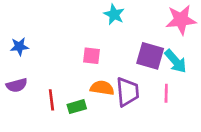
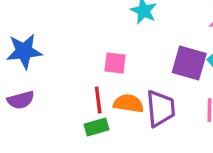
blue star: (19, 46) -> (24, 51), size x1.5
red line: (51, 100) -> (98, 100), moved

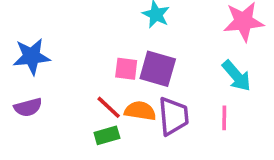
purple square: (189, 63) -> (158, 69), moved
red line: (98, 100) -> (109, 107), turned -40

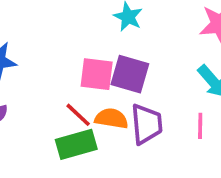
pink square: (126, 69) -> (97, 74), size x1.4
green rectangle: (107, 135) -> (76, 144), size x1.5

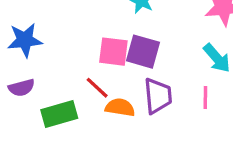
orange semicircle: (111, 118) -> (120, 107), moved
green rectangle: (76, 144) -> (59, 114), moved

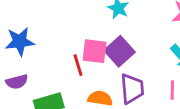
purple square: (143, 52) -> (120, 51), turned 32
red line: (97, 88) -> (78, 65), moved, turned 30

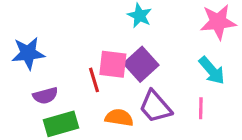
purple semicircle: (17, 82) -> (45, 96), moved
purple trapezoid: (132, 89) -> (155, 107), turned 144

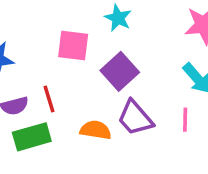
pink square: (113, 64) -> (73, 46), moved
red line: (94, 80) -> (49, 99), moved

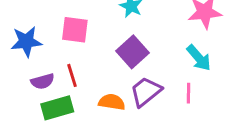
pink square: (73, 46) -> (75, 30), moved
purple trapezoid: (135, 118) -> (146, 92), turned 92

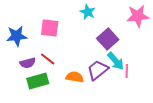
purple square: (132, 52) -> (108, 39), moved
cyan arrow: (199, 58) -> (116, 61), moved
red line: (72, 75) -> (48, 59), turned -35

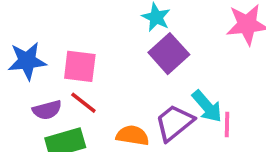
pink square: (50, 28) -> (80, 66), moved
purple square: (108, 39) -> (169, 54), moved

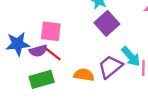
blue star: (27, 61) -> (18, 44), moved
purple semicircle: (47, 110) -> (38, 51), moved

